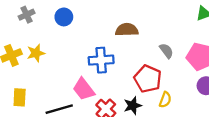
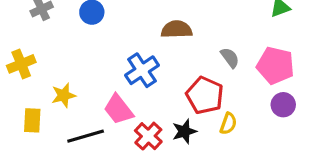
yellow star: (36, 53) -> (64, 95), moved
blue cross: (101, 60) -> (142, 70), turned -30

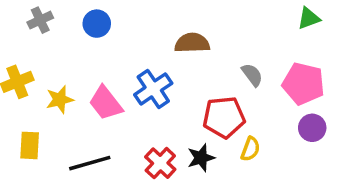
yellow star: (64, 95) -> (60, 100), moved
red pentagon: (205, 95) -> (224, 117), turned -30
pink trapezoid: (118, 109) -> (106, 103), moved

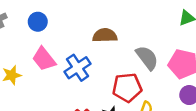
gray semicircle: (252, 75) -> (147, 58), size x1.5
pink trapezoid: (106, 103) -> (44, 59), moved

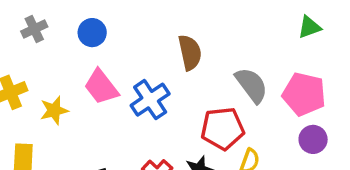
brown semicircle: (105, 35) -> (190, 52), turned 80

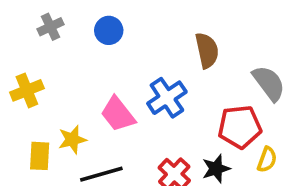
pink trapezoid: (101, 87) -> (118, 114), moved
yellow star: (54, 110) -> (72, 140), moved

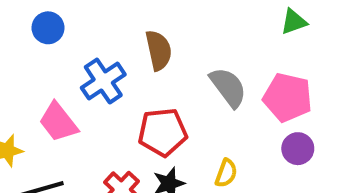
blue cross: (167, 98) -> (103, 81), moved
red pentagon: (240, 127) -> (163, 132), moved

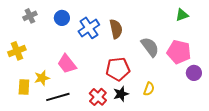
blue cross: (103, 81) -> (89, 28), moved
purple circle: (298, 149) -> (194, 73), moved

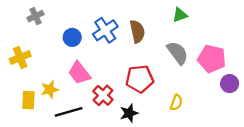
green triangle: (182, 15) -> (180, 15), moved
blue circle: (62, 18) -> (72, 37), moved
black star: (121, 94) -> (129, 113), moved
red cross: (98, 97) -> (103, 95), moved

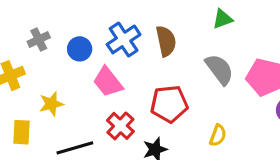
gray cross: (36, 16) -> (39, 39), moved
pink trapezoid: (79, 73) -> (108, 82), moved
yellow star: (50, 89) -> (51, 104), moved

